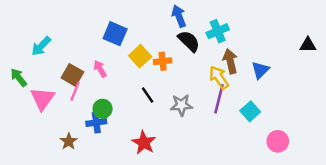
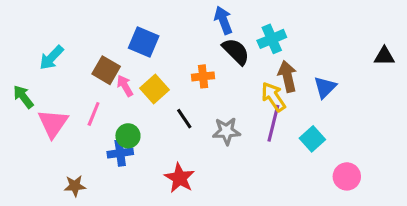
yellow square: (140, 56) -> (155, 89), moved
brown square: (72, 75) -> (106, 70), moved
brown star: (69, 141) -> (75, 186), moved, turned 30

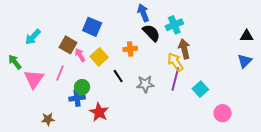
blue triangle: (325, 87) -> (245, 61), moved
red star: (180, 178) -> (99, 112), moved

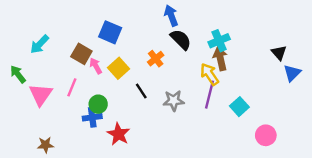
cyan cross: (174, 25) -> (219, 41), moved
black triangle: (247, 36) -> (279, 53), moved, turned 48
orange cross: (130, 49) -> (156, 59), turned -32
brown star: (48, 119) -> (45, 145), moved

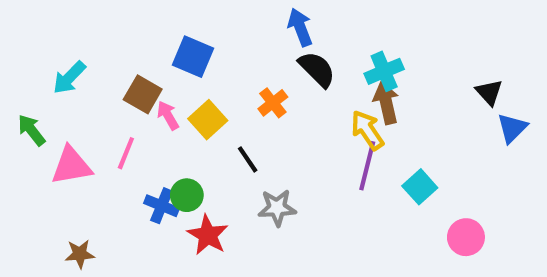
pink triangle: (41, 95) -> (71, 166), turned 45
gray star: (174, 101) -> (277, 208), moved
green circle: (98, 104) -> (187, 195), moved
blue cross: (92, 117) -> (162, 206), turned 30

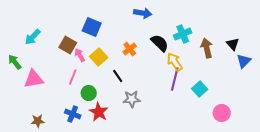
blue arrow: (300, 27) -> (143, 13), turned 120
black semicircle: (317, 69) -> (160, 43), moved
brown arrow: (386, 103) -> (207, 48), moved
pink line: (126, 153) -> (73, 77), moved
blue cross: (162, 206) -> (73, 114), moved

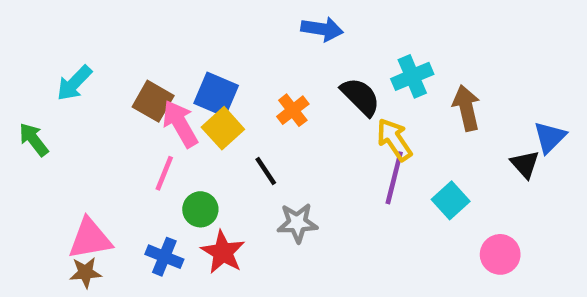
blue square: (92, 27) -> (216, 94), moved
black triangle: (233, 44) -> (525, 164), moved
pink arrow: (80, 55) -> (180, 124), size x1.5
pink triangle: (34, 79) -> (90, 239), moved

